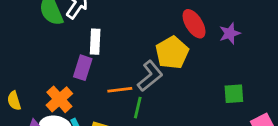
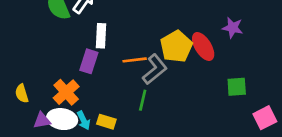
red ellipse: (194, 24) -> (203, 46), moved
purple star: (230, 33) -> (233, 28), turned 30
orange line: (120, 90) -> (135, 60), moved

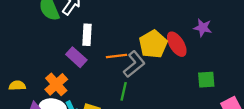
purple rectangle: (89, 61) -> (76, 57), turned -66
yellow semicircle: (22, 94) -> (17, 86), turned 105

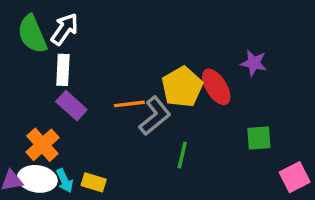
white rectangle: (87, 35) -> (63, 70), moved
green line: (124, 91) -> (182, 155), moved

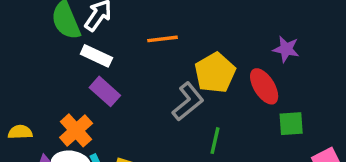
white rectangle: (63, 70) -> (96, 56), turned -68
red ellipse: (216, 87) -> (264, 86), moved
orange line: (129, 104) -> (162, 39), moved

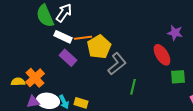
orange line: (162, 39) -> (83, 38), moved
yellow pentagon: (215, 73) -> (99, 47), moved
orange cross: (76, 130) -> (35, 78), moved

